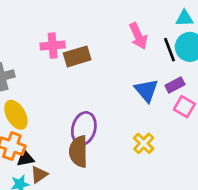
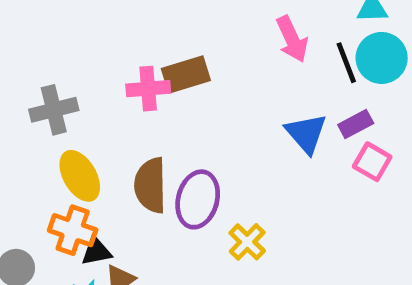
pink cross: (53, 46) -> (148, 89), moved
yellow cross: (144, 143) -> (247, 242), moved
brown semicircle: (78, 152) -> (150, 185), moved

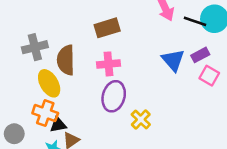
black line: (346, 63) -> (195, 21), turned -50
pink cross: (148, 89) -> (109, 64), moved
brown semicircle: (150, 185) -> (66, 60), moved

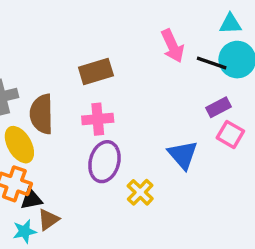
blue triangle: (173, 60) -> (183, 155), moved

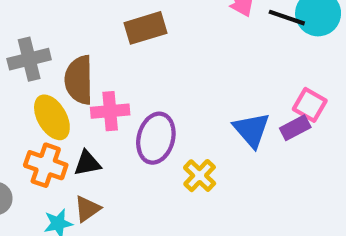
purple rectangle: (218, 107) -> (295, 128), moved
pink cross: (98, 119) -> (110, 111), moved
black triangle: (31, 199) -> (87, 163), moved

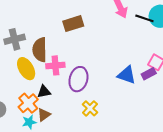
blue triangle: (252, 130) -> (127, 75), turned -30
orange cross: (46, 165) -> (28, 103), moved, turned 30
yellow cross: (200, 176) -> (90, 108), moved

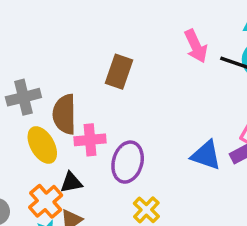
brown rectangle: (73, 24) -> (119, 72), turned -54

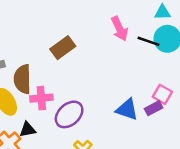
brown rectangle: (119, 72) -> (63, 48), turned 35
purple ellipse: (128, 162) -> (69, 114), turned 32

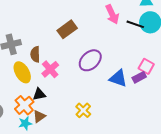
brown semicircle: (22, 79) -> (35, 54), size x0.7
pink cross: (41, 98) -> (50, 69), turned -36
purple ellipse: (69, 114) -> (90, 60), moved

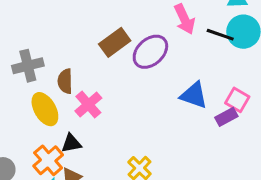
purple ellipse: (90, 60) -> (150, 52), moved
blue triangle: (118, 78) -> (194, 95), moved

